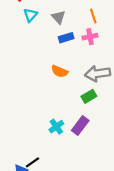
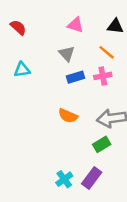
cyan triangle: (30, 15) -> (22, 70), moved, turned 40
orange line: (93, 16) -> (107, 52), turned -32

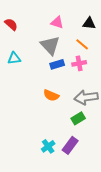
gray triangle: (67, 54) -> (50, 45), size x1.5

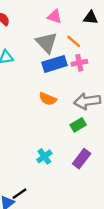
orange line: (82, 44) -> (74, 41), moved
blue rectangle: (57, 64) -> (54, 64), size x1.5
purple rectangle: (70, 145) -> (82, 159), moved

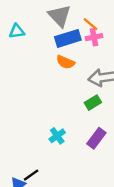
orange line: (74, 41) -> (90, 24), moved
orange semicircle: (48, 99) -> (66, 62), moved

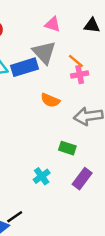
blue rectangle: (68, 38) -> (24, 67), moved
green rectangle: (93, 103) -> (67, 148), moved, turned 49

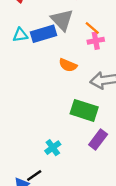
green rectangle: (67, 148) -> (84, 110), size x1.6
cyan cross: (42, 176) -> (53, 148), moved

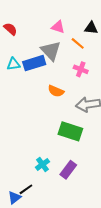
orange line: (92, 28) -> (78, 43), moved
pink cross: (96, 41) -> (81, 69), turned 32
purple rectangle: (98, 139) -> (68, 170), moved

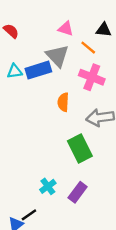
pink cross: (81, 69) -> (92, 77), size x1.5
orange semicircle: (56, 91) -> (63, 102), turned 70
green rectangle: (70, 131) -> (80, 148), turned 45

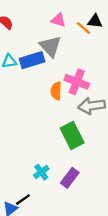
orange line: (88, 48) -> (84, 28), moved
pink cross: (92, 77) -> (77, 82), moved

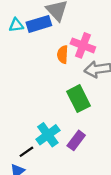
cyan cross: (41, 172) -> (48, 135), size x1.5
black line: (23, 200) -> (26, 152), moved

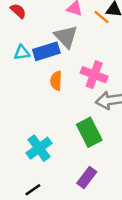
orange semicircle: (63, 55) -> (56, 81), moved
cyan cross: (48, 135) -> (39, 148), moved

